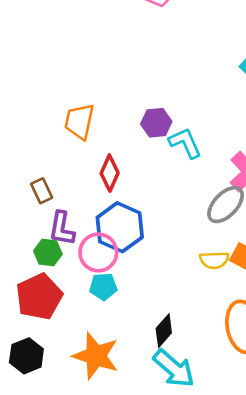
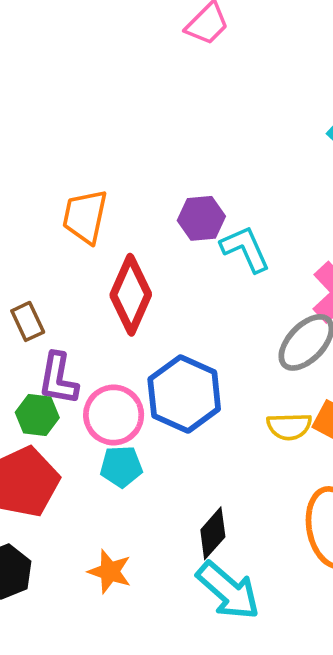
red diamond: (110, 173) -> (131, 295), size x1.4
blue hexagon: (120, 227) -> (184, 394), moved
orange star: (96, 356) -> (110, 572), size x0.6

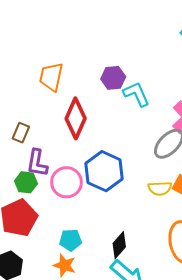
brown rectangle: (28, 321) -> (21, 133), turned 48
cyan pentagon: (121, 467) -> (71, 240), moved

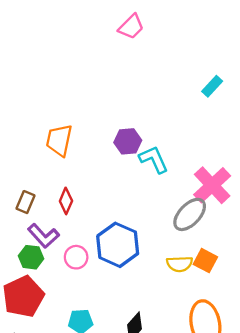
red diamond: (76, 118) -> (66, 201), moved, size x0.6
purple L-shape: (37, 163) -> (43, 236), turned -52
pink circle: (66, 182) -> (76, 257), size x0.7

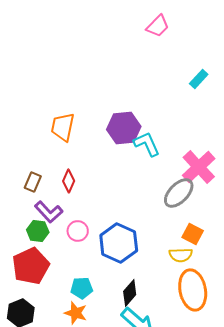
pink trapezoid: (131, 27) -> (158, 26), moved
purple hexagon: (128, 141) -> (124, 128), size x1.4
blue hexagon: (118, 245) -> (119, 243), moved
yellow semicircle: (180, 264) -> (181, 255), moved

